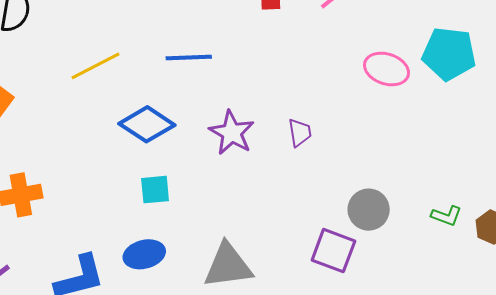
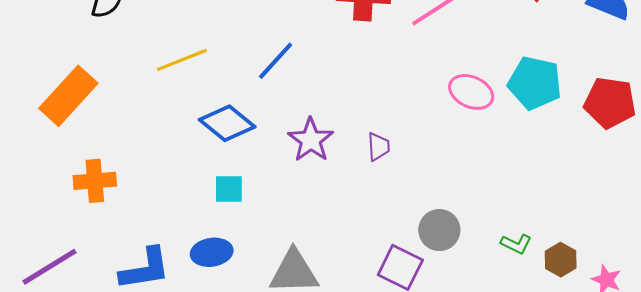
blue line: (189, 57) -> (276, 61), turned -51

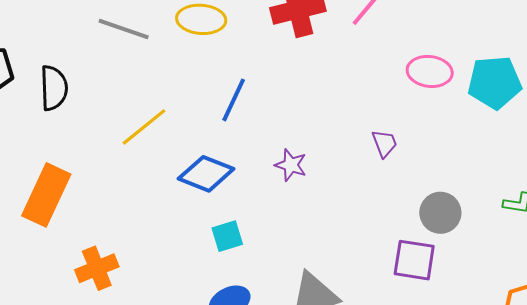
cyan pentagon: (535, 83) -> (495, 82), moved
purple star: (311, 140) -> (291, 165), size x0.7
purple trapezoid: (378, 147) -> (384, 143), moved

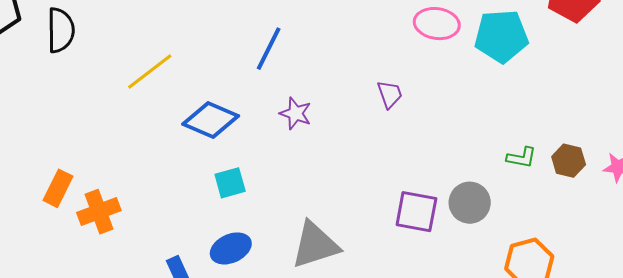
blue line: (234, 100) -> (269, 49), moved
orange rectangle: (46, 195) -> (58, 188), moved, size x0.6
gray circle: (440, 213) -> (470, 203), moved

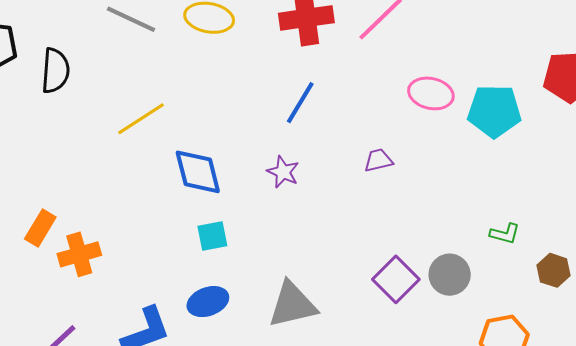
blue line: (269, 49) -> (300, 103), moved
purple trapezoid: (390, 94) -> (378, 160), turned -88
blue diamond: (211, 120) -> (198, 172), turned 48
brown hexagon: (569, 161) -> (554, 270), moved
purple square: (416, 212) -> (396, 279), turned 30

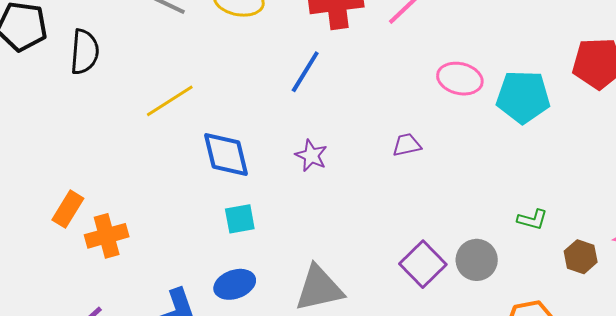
blue line: (300, 103) -> (305, 72), moved

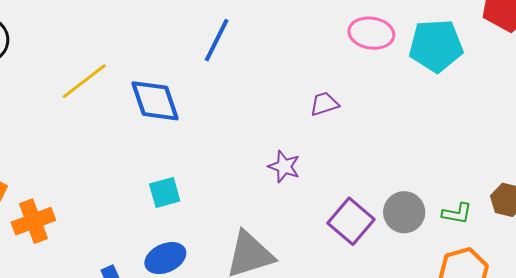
blue diamond: (226, 155) -> (155, 101), moved
purple star: (311, 156) -> (284, 166), moved
green L-shape: (532, 220) -> (457, 213), moved

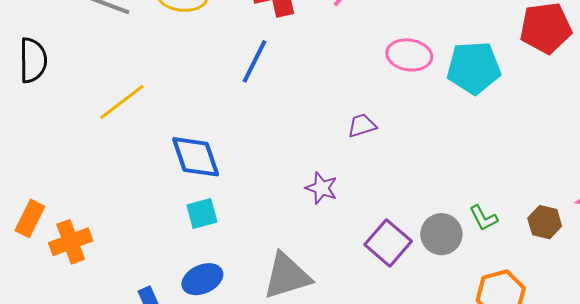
blue diamond: (155, 101) -> (196, 157), moved
green L-shape: (457, 213) -> (483, 218), moved, turned 52

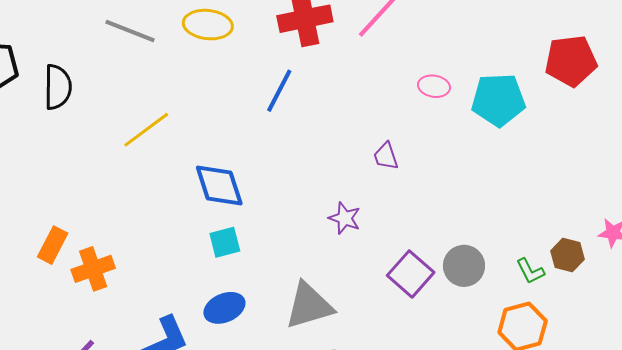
pink ellipse: (409, 55) -> (434, 86), size x0.7
purple trapezoid: (362, 126) -> (386, 156), turned -92
green L-shape: (483, 218) -> (530, 271), moved

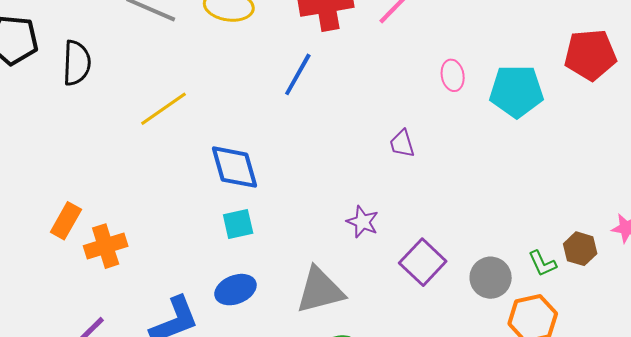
pink ellipse: (434, 86) -> (453, 75), turned 68
purple star: (345, 218) -> (362, 222), moved
gray circle: (464, 266) -> (491, 278), moved

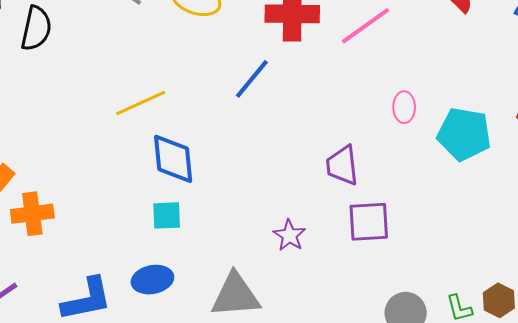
yellow line: (163, 109) -> (141, 103), moved
purple trapezoid: (402, 144) -> (342, 165), size x1.4
purple square: (423, 262) -> (369, 222), moved, turned 33

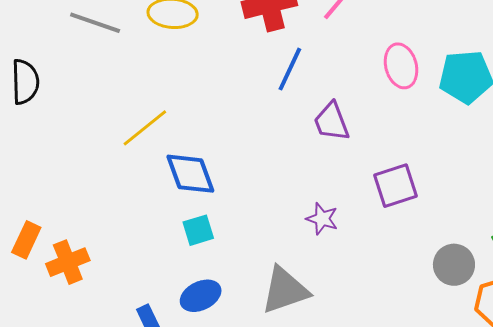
blue line: (252, 79) -> (290, 69), moved
pink ellipse: (404, 107) -> (401, 66), size x1.4
purple trapezoid: (342, 165) -> (332, 122), moved

